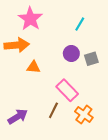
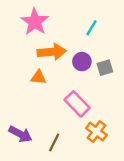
orange arrow: (17, 45) -> (52, 52), moved
brown line: (53, 110) -> (54, 142), moved
purple arrow: (18, 117) -> (20, 134), turned 60

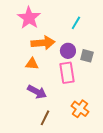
gray square: (105, 68) -> (87, 56), turned 32
pink rectangle: (77, 104) -> (67, 73), moved, turned 35
purple arrow: (20, 134) -> (37, 92), moved

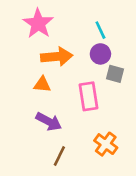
cyan line: (76, 23) -> (100, 30), turned -56
purple circle: (68, 51) -> (100, 54), moved

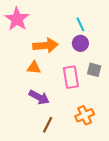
pink star: (38, 23) -> (17, 19), moved
gray square: (115, 74) -> (94, 70), moved
orange cross: (106, 144) -> (85, 115), turned 30

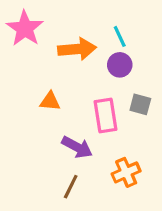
orange arrow: (45, 45) -> (77, 49), moved
purple arrow: (39, 97) -> (77, 147), moved

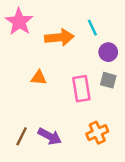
purple circle: (120, 65) -> (108, 52), moved
purple arrow: (77, 147) -> (50, 136), moved
brown line: (71, 187) -> (22, 136), moved

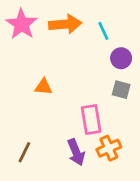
orange arrow: (59, 37) -> (65, 24), moved
pink rectangle: (81, 89) -> (91, 120), moved
purple arrow: (50, 136) -> (76, 152), moved, turned 40

